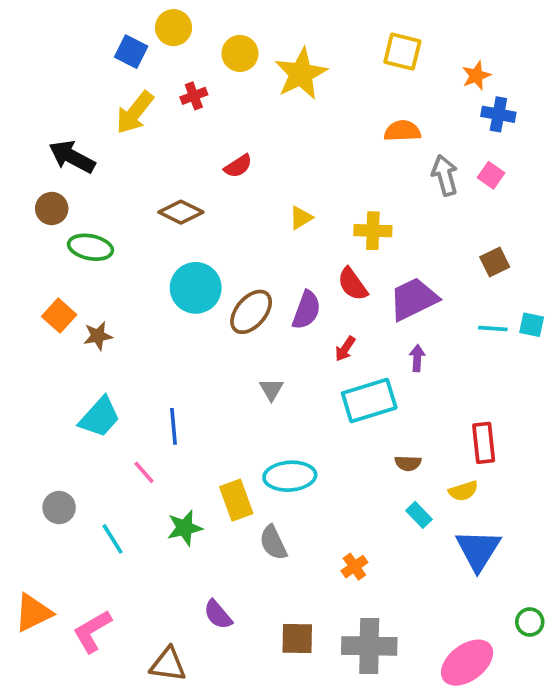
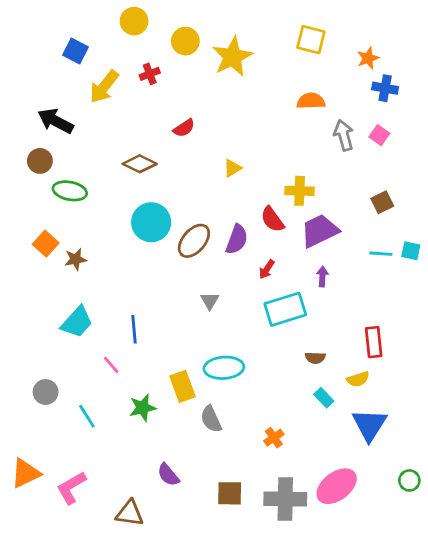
blue square: (131, 52) -> (76, 51), moved
yellow cross: (373, 231) -> (300, 191), moved
pink ellipse: (467, 663) -> (337, 486), moved

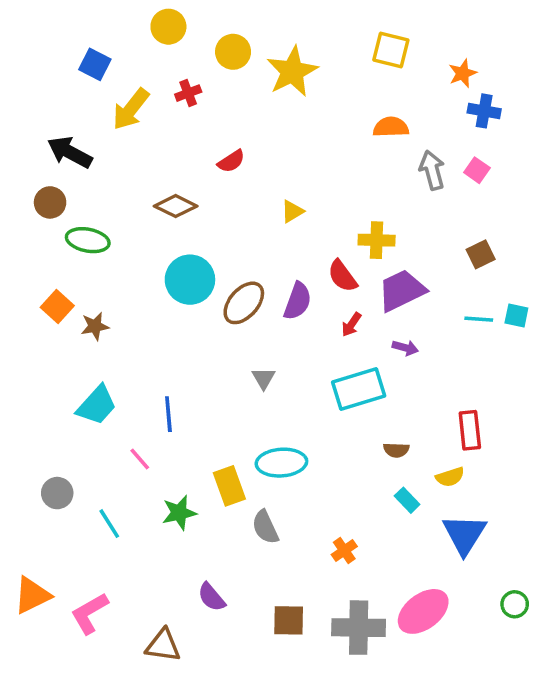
red arrow: (267, 269) -> (351, 324), moved
purple arrow: (322, 276) -> (405, 348), turned 102

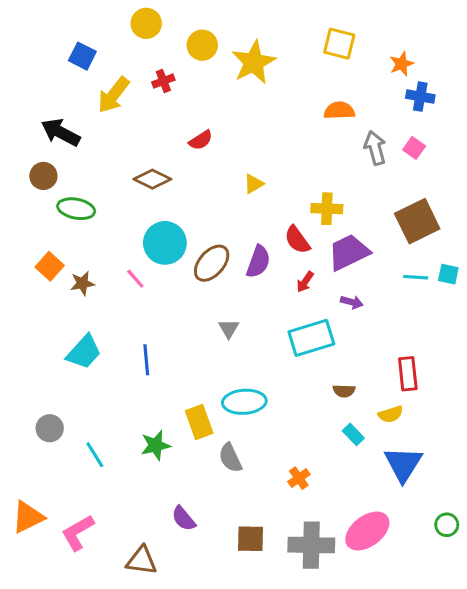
brown square: (481, 254) -> (417, 221), size x1.8
pink line: (140, 459) -> (135, 279), moved

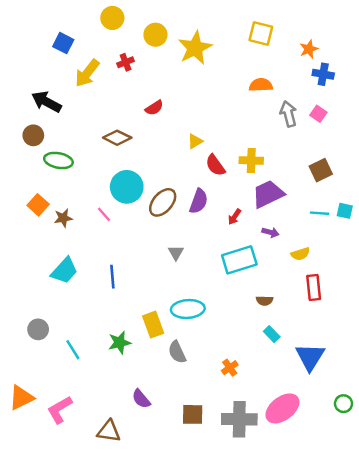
brown square: (417, 221) -> (321, 170), size x0.7
red semicircle: (297, 240) -> (215, 165), moved
yellow semicircle: (391, 414) -> (300, 254), moved

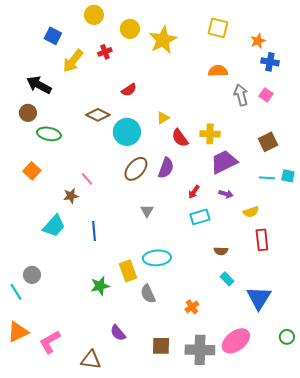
cyan circle: (127, 187) -> (127, 132), moved
red arrow: (235, 217) -> (194, 192), moved
brown star: (63, 218) -> (71, 196), moved
cyan rectangle: (239, 260) -> (200, 217), size x0.7
cyan line: (73, 350) -> (16, 292), moved

